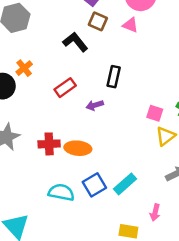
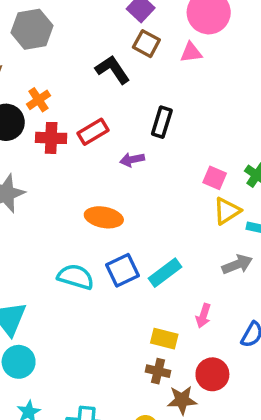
pink triangle: (130, 25) -> (191, 52), turned -35
red cross: (49, 144) -> (51, 138), moved

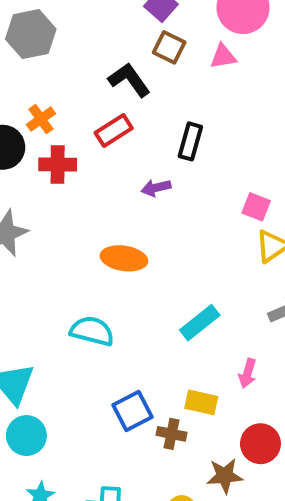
red rectangle: (93, 132) -> (114, 130), moved
blue square: (123, 270) -> (133, 411), moved
brown cross: (158, 371) -> (172, 434), moved

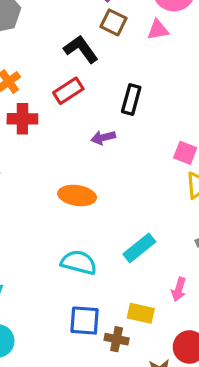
cyan semicircle: (92, 331) -> (79, 262), moved
blue square: (133, 411) -> (85, 321), turned 32

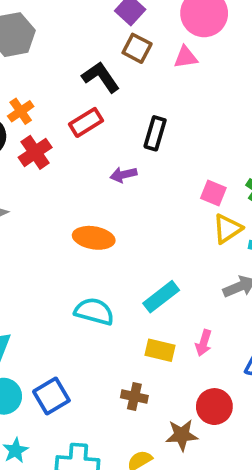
red cross: (22, 119) -> (35, 152), turned -36
yellow rectangle: (141, 313) -> (160, 350), moved
blue square: (85, 321) -> (51, 396), moved, turned -36

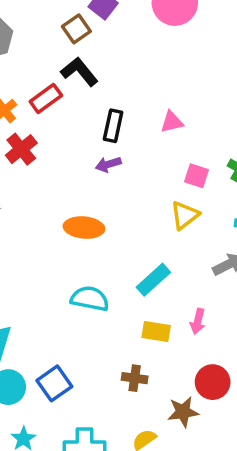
brown square: (137, 48) -> (76, 29), moved, turned 32
pink triangle: (186, 57) -> (172, 122), moved
red rectangle: (86, 122) -> (46, 98), moved
black rectangle: (155, 133) -> (113, 126), moved
yellow triangle: (227, 229) -> (185, 215), moved

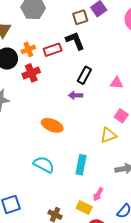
cyan rectangle: (153, 280) -> (81, 165), turned -54
yellow rectangle: (156, 331) -> (84, 208), moved

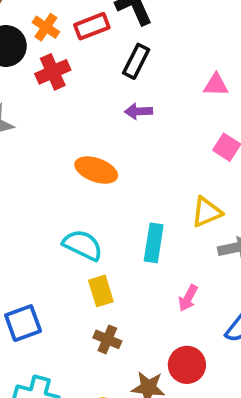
orange cross: (28, 49) -> (46, 27), turned -32
black rectangle: (84, 75) -> (136, 61), moved
yellow triangle: (108, 135) -> (207, 212), moved
yellow rectangle: (84, 208) -> (101, 291), moved, turned 49

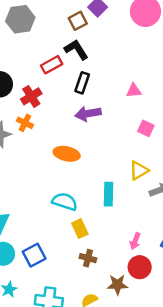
orange cross: (46, 27) -> (25, 123), moved
purple arrow: (139, 111) -> (88, 114), size x1.5
pink arrow: (188, 298) -> (135, 241), moved

